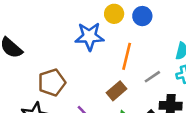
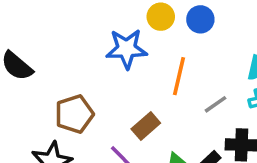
brown rectangle: (116, 91) -> (146, 126), moved

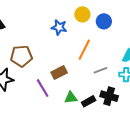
blue star: (127, 49) -> (59, 27), size x0.7

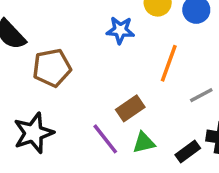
brown pentagon: (21, 56) -> (52, 68), moved
green triangle: (71, 98) -> (144, 143), moved

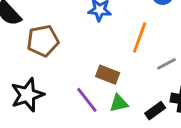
brown rectangle: (130, 108) -> (108, 75), turned 55

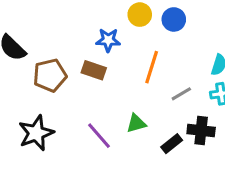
brown rectangle: (108, 75) -> (94, 70), moved
green triangle: (119, 103) -> (136, 123), moved

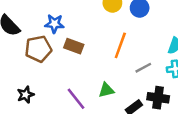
blue star: (108, 40) -> (54, 24), moved
black star: (36, 133) -> (26, 95), size x0.6

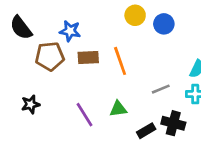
orange line: (120, 45) -> (120, 61), moved, turned -45
brown rectangle: (74, 46) -> (88, 58), turned -30

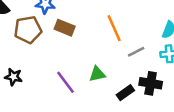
brown rectangle: (88, 58) -> (65, 28), turned 30
orange line: (120, 61) -> (114, 28), moved
black star: (31, 104) -> (13, 77), turned 30

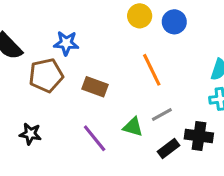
brown rectangle: (65, 28) -> (95, 87), moved
gray line: (136, 52) -> (162, 115), moved
green triangle: (97, 74) -> (133, 127), turned 30

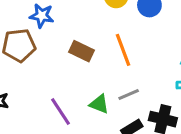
brown rectangle: (95, 87) -> (82, 51), moved

